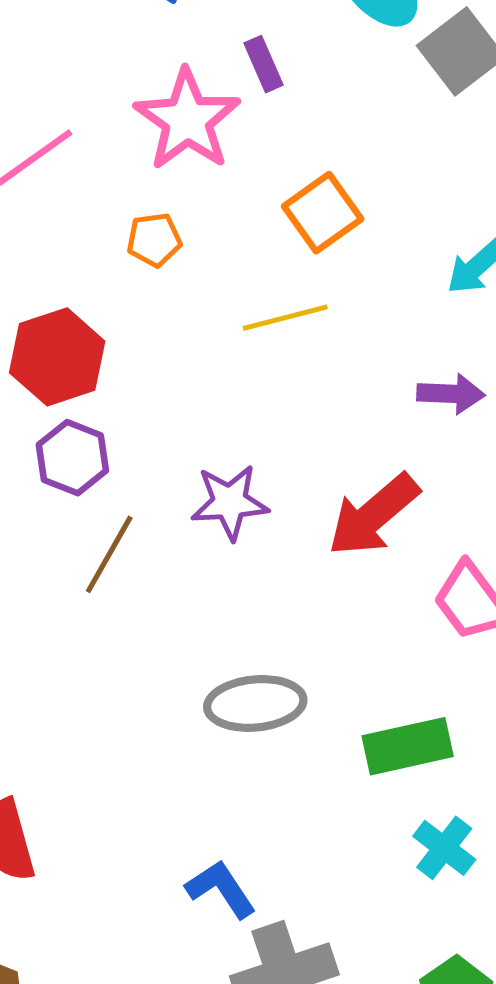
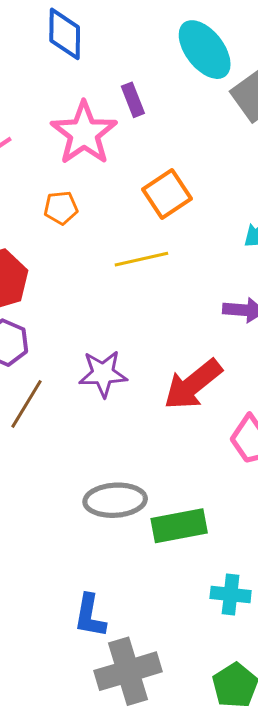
green rectangle: (408, 746) -> (179, 526), moved
cyan cross: (444, 848) -> (231, 594), turned -33
blue L-shape: (221, 889) -> (90, 616), turned -138

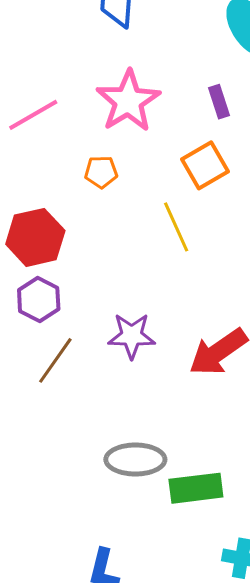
purple rectangle: (133, 100) -> (219, 102), moved
yellow line: (141, 259) -> (176, 227), turned 75

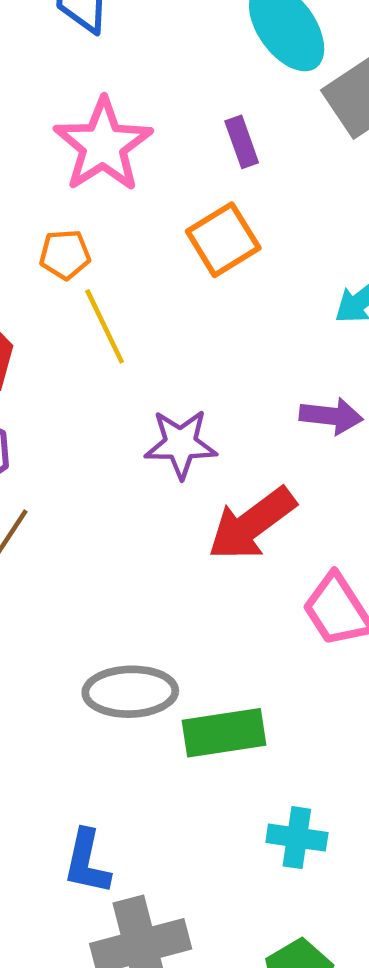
yellow line: (176, 227) -> (105, 326), moved
purple star: (132, 336) -> (181, 444), moved

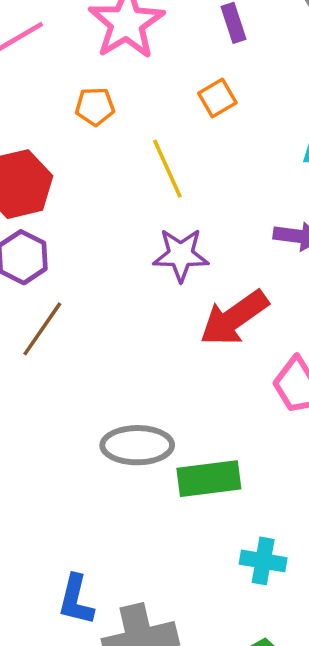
orange square: (223, 240) -> (217, 98), size x0.7
yellow line: (105, 326) -> (167, 169), moved
blue L-shape: (87, 862) -> (76, 600), moved

